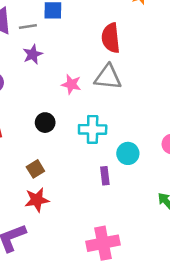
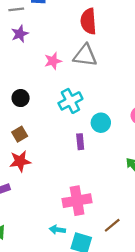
pink star: (71, 84) -> (53, 61), turned -30
black circle: (45, 123) -> (21, 98), moved
cyan cross: (93, 129) -> (70, 101), turned -30

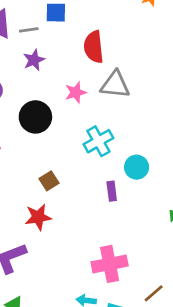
red semicircle: (88, 21) -> (94, 47), moved
black circle: (21, 98) -> (35, 117), moved, size x1.5
brown square: (20, 134) -> (49, 181), moved

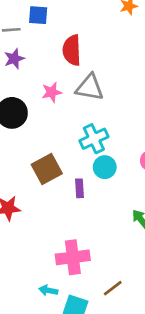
cyan cross: (98, 141) -> (94, 139), moved
brown square: (49, 181) -> (47, 169), moved, size x1.6

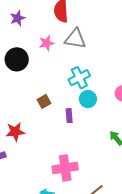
brown square: (47, 169) -> (44, 101), size x0.6

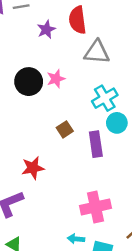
purple star: (18, 18) -> (46, 29), moved
pink star: (47, 43) -> (56, 79), moved
purple rectangle: (69, 116) -> (96, 144), size x1.5

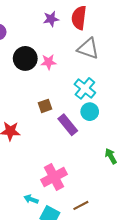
cyan cross: (105, 98) -> (85, 88), turned -35
purple rectangle: (96, 144) -> (68, 125), turned -45
pink cross: (95, 207) -> (54, 177), turned -30

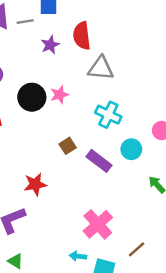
cyan circle: (90, 112) -> (131, 149), moved

